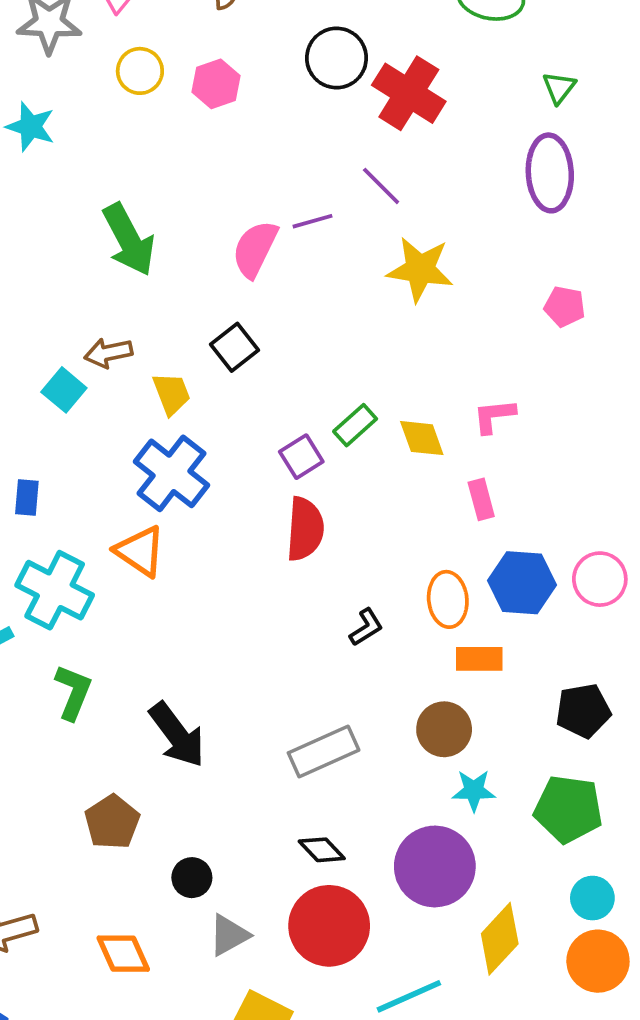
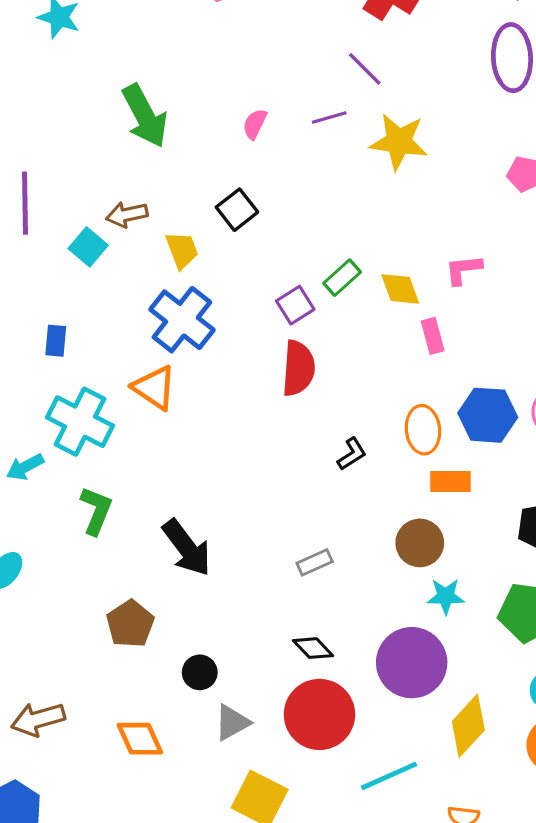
purple line: (312, 221) -> (329, 117), moved
pink semicircle: (255, 249) -> (255, 124), size x0.6
pink rectangle: (481, 499) -> (433, 336), moved
gray rectangle: (324, 752) -> (315, 562), size x0.6

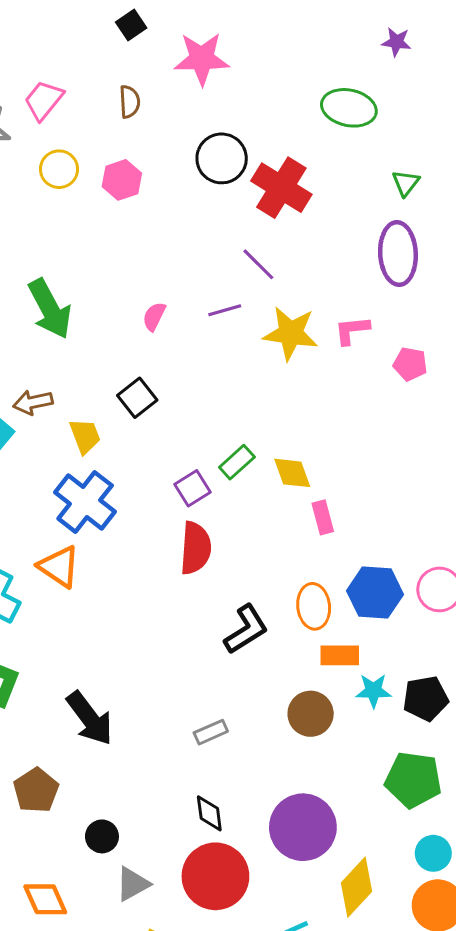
pink L-shape: (463, 270) -> (352, 330), moved
black L-shape: (352, 454) -> (246, 629), size x1.6
cyan star: (446, 596) -> (373, 691), moved
black diamond: (313, 648) -> (209, 813), turned 36

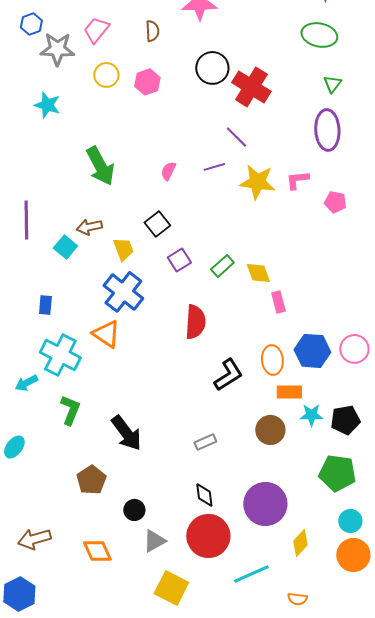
green ellipse: (349, 108) -> (319, 35), moved
purple square: (192, 488) -> (179, 260), moved
yellow diamond: (357, 887) -> (300, 543), size x0.7

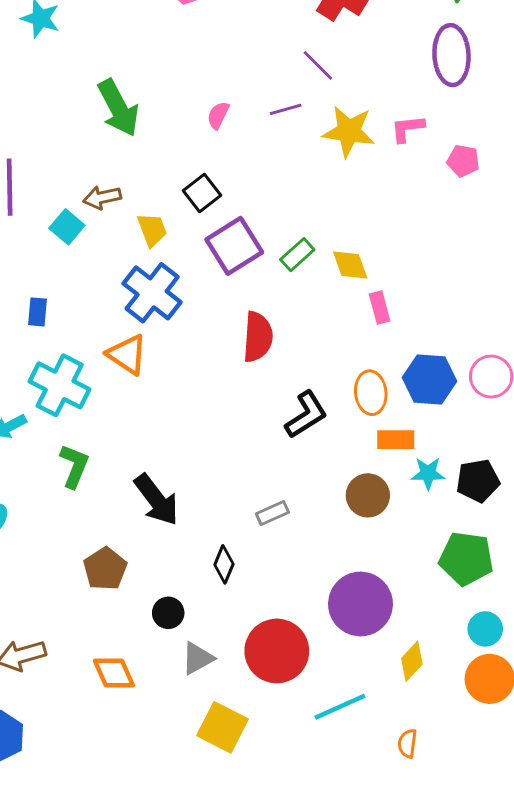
purple square: (179, 260) -> (234, 246), size x1.6
black diamond: (204, 495) -> (224, 564), moved, turned 30
orange semicircle: (297, 599) -> (407, 743), turned 90

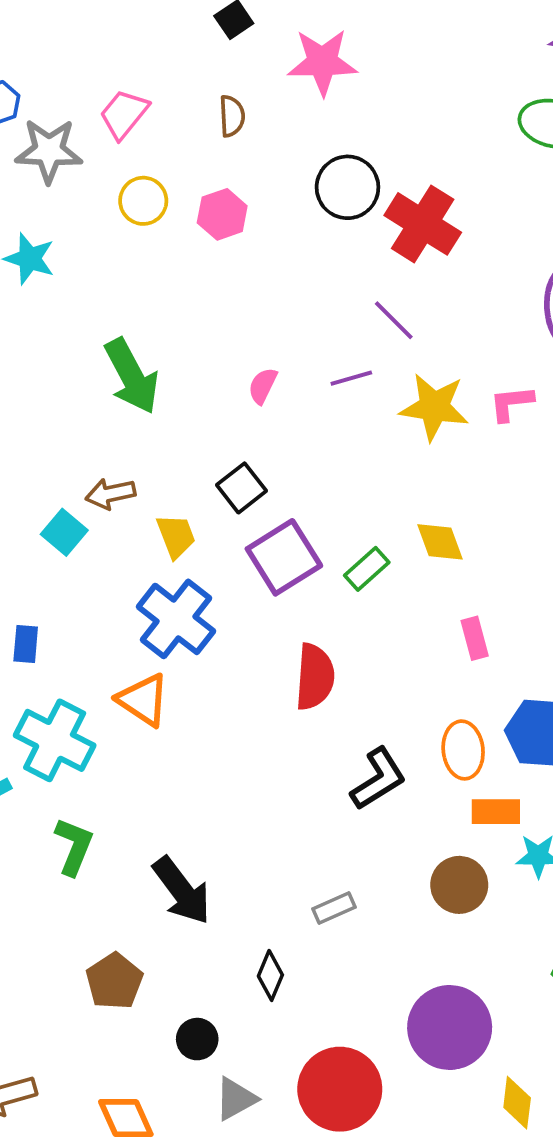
yellow diamond: (350, 265) -> (440, 542), moved
yellow diamond: (412, 661) -> (517, 1103), turned -36

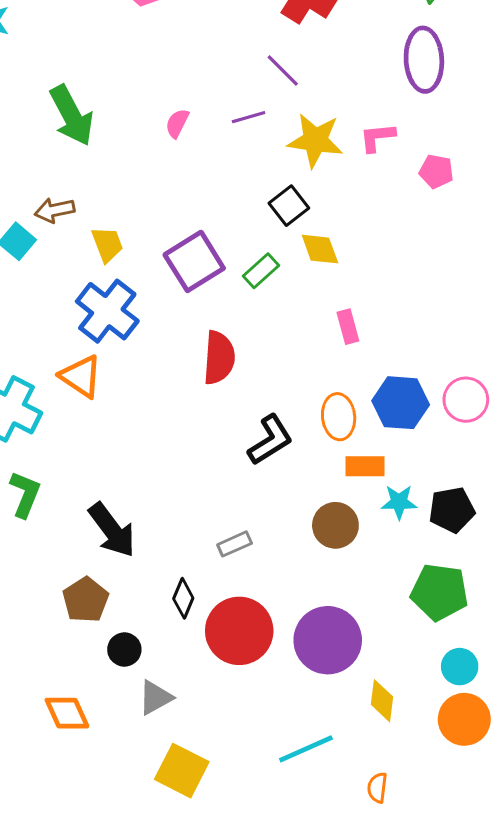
black square: (242, 488) -> (289, 206), moved
brown pentagon: (114, 981) -> (86, 600), moved
red circle: (340, 1089) -> (239, 631), moved

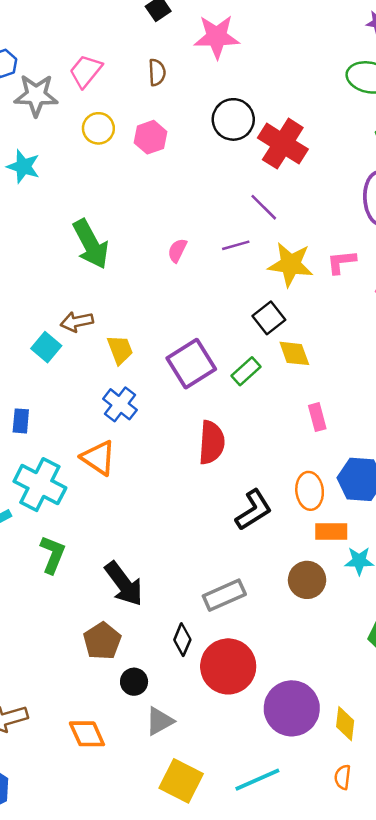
blue cross: (107, 311) -> (120, 404), size x0.7
gray rectangle: (235, 544) -> (224, 595), size x1.5
purple circle: (328, 640) -> (292, 708), moved
cyan line: (306, 749) -> (257, 780), moved
orange semicircle: (377, 788) -> (343, 777), moved

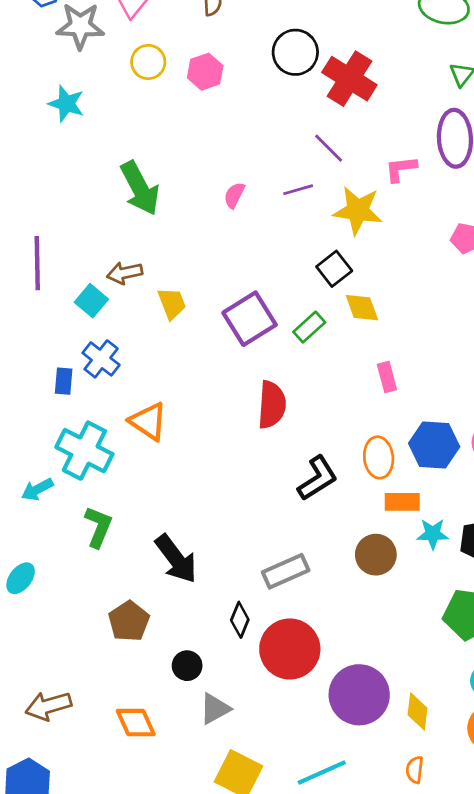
pink L-shape: (341, 262) -> (401, 169), moved
blue cross: (120, 404) -> (101, 359), moved
brown pentagon: (102, 641) -> (129, 621), moved

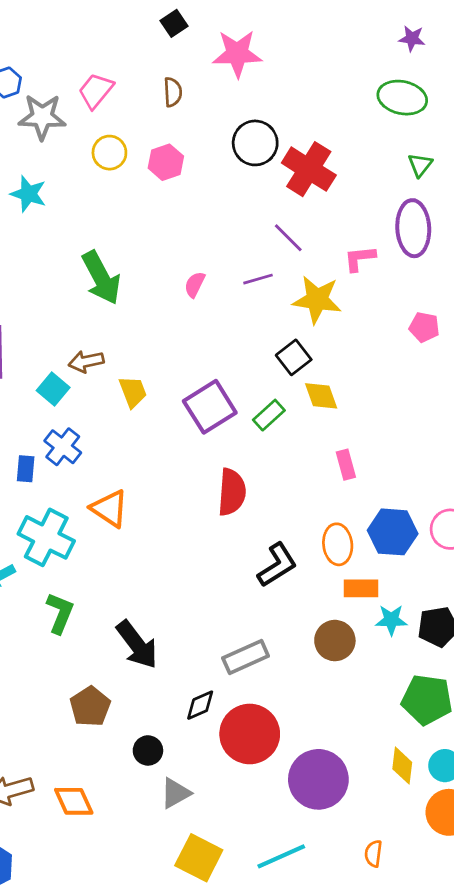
black diamond: (240, 620) -> (200, 705), turned 44
yellow diamond: (417, 711) -> (402, 766), moved
orange diamond: (136, 723) -> (74, 801), moved

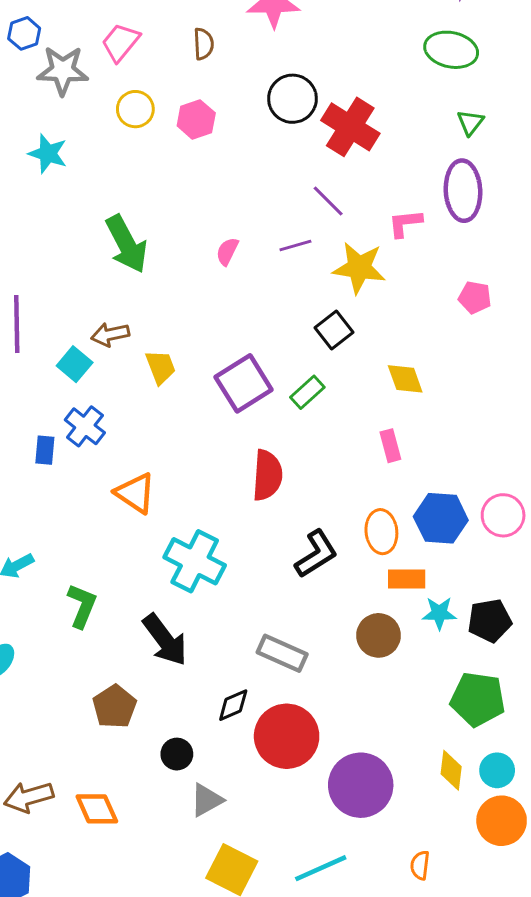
yellow diamond: (321, 396) -> (405, 379), moved
cyan cross: (46, 537) -> (195, 561), moved
gray rectangle: (246, 657) -> (282, 653), turned 48

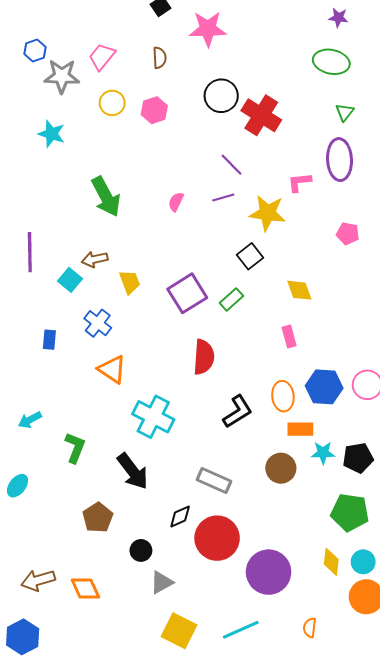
purple line: (328, 201) -> (231, 165), moved
blue cross: (85, 426) -> (98, 323), moved

